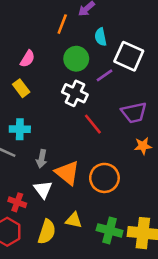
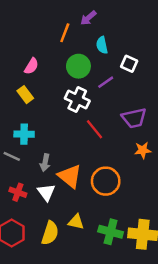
white square: (129, 56) -> (129, 64), size x0.6
red cross: (17, 202) -> (18, 192), moved

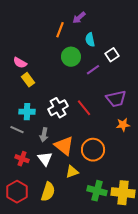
white square: (129, 64) -> (112, 55), turned 32
pink semicircle: (31, 66) -> (20, 63), moved, turned 88
white cross: (77, 100) -> (58, 108), moved, turned 36
yellow triangle: (76, 222) -> (72, 172), moved, turned -32

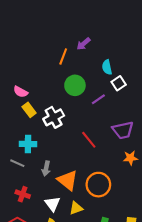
cyan semicircle: (90, 40) -> (107, 67), moved
white cross: (58, 108) -> (54, 117), moved
white triangle: (45, 159) -> (53, 204), moved

